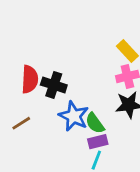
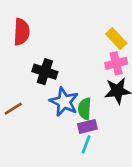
red semicircle: (30, 79) -> (22, 32), moved
green semicircle: (95, 123) -> (85, 109), turned 40

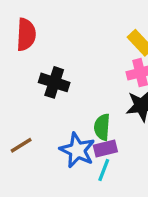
blue star: (64, 102) -> (77, 150), moved
brown line: (13, 109) -> (21, 145), moved

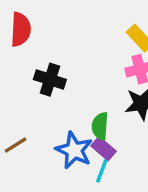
purple rectangle: (105, 149) -> (103, 149), turned 55

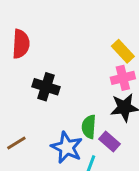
purple rectangle: (103, 149) -> (110, 142), moved

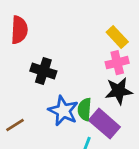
purple rectangle: (110, 142) -> (104, 124), size x1.5
blue star: (67, 147) -> (63, 111), moved

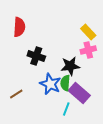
black star: (119, 91) -> (70, 66), moved

